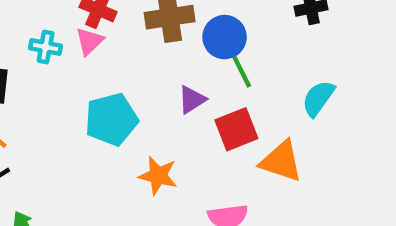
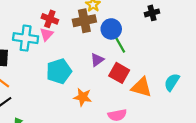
cyan cross: (46, 47) -> (26, 38), size x1.6
cyan semicircle: (318, 98) -> (172, 82), moved
red square: (236, 129) -> (119, 73), turned -36

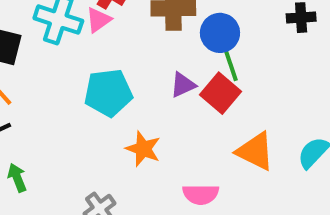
red square: (119, 73) -> (221, 93), moved

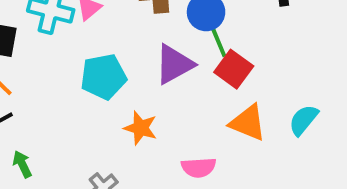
purple triangle: (183, 85) -> (174, 64), size x1.6
red square: (221, 93) -> (234, 69), moved

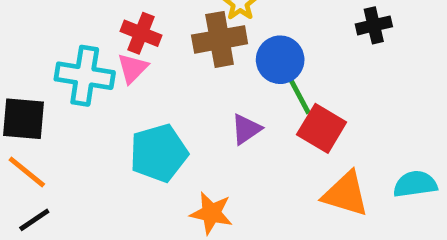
purple triangle: (174, 64) -> (246, 129), size x0.6
cyan semicircle: (303, 120) -> (415, 184), turned 48

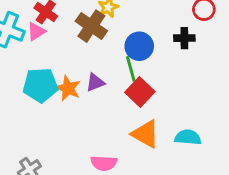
brown cross: (220, 39) -> (91, 26), turned 32
blue circle: (280, 60) -> (139, 46), moved
orange star: (211, 213) -> (68, 88), moved

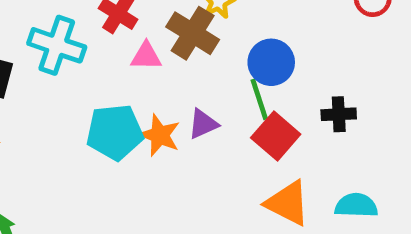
pink triangle: (36, 32) -> (146, 56), moved, turned 36
black cross: (184, 38) -> (339, 114), moved

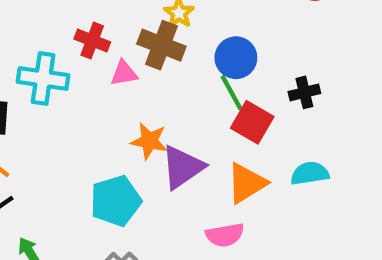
purple triangle: (203, 124) -> (182, 167), moved, size x1.6
cyan pentagon: (115, 132) -> (116, 201), moved
orange triangle: (288, 203) -> (247, 183), moved, turned -48
cyan semicircle: (356, 205) -> (310, 173), moved

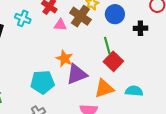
blue circle: (236, 58) -> (115, 14), moved
cyan cross: (43, 79) -> (23, 18), size x0.7
black cross: (304, 92) -> (140, 28), moved

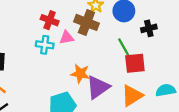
cyan cross: (23, 18) -> (45, 45), moved
black cross: (140, 28) -> (149, 28), moved
red square: (113, 61) -> (135, 63), turned -36

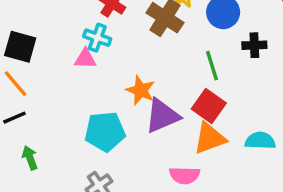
pink triangle: (67, 37) -> (85, 59), moved
red square: (135, 63) -> (209, 106), moved, turned 30

